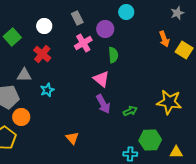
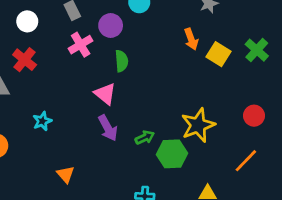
cyan star: (47, 90) -> (42, 121), moved
yellow star: (169, 102) -> (198, 125), turned -30
green hexagon: (150, 140) -> (172, 154), moved

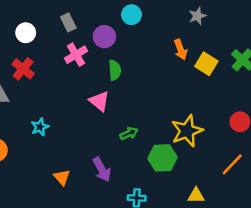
purple arrow: (108, 128) -> (102, 170), moved
green arrow: (145, 137) -> (129, 133), moved

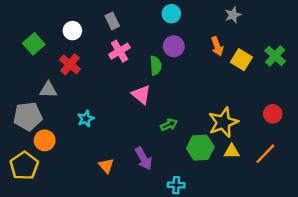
purple circle: (104, 37) -> (174, 46), moved
yellow triangle: (196, 195) -> (232, 151), moved

